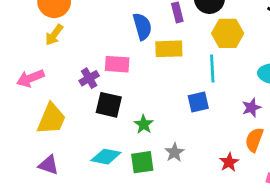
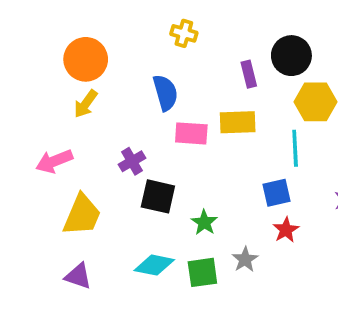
blue semicircle: (142, 26) -> (165, 93), moved
pink rectangle: (117, 64) -> (191, 133), moved
red star: (229, 162) -> (286, 230), moved

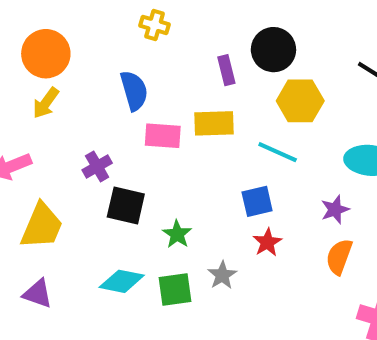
cyan line: (295, 148) -> (278, 152), turned -63

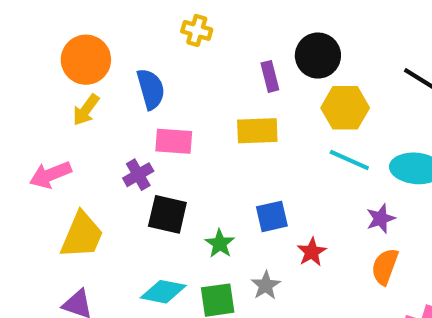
blue semicircle: (134, 91) -> (151, 89), moved
pink rectangle: (163, 136) -> (174, 141), moved
cyan line: (278, 152) -> (349, 160), moved
blue square: (257, 201) -> (272, 216), moved

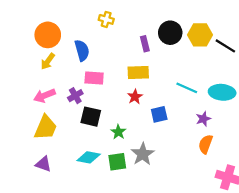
yellow hexagon: (345, 108) -> (200, 35), moved
pink arrow: (50, 175) -> (44, 96), moved
blue square: (272, 216) -> (159, 114), moved
red star: (312, 252) -> (135, 97), moved
gray star: (266, 285) -> (143, 154), size x1.5

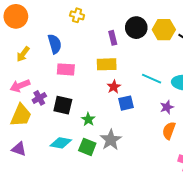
orange circle: (48, 35) -> (16, 16), moved
purple cross: (75, 96) -> (39, 98), moved
red star: (135, 97) -> (114, 87), moved
green square: (117, 162) -> (87, 147), turned 30

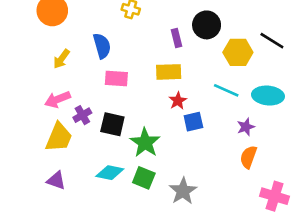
yellow hexagon: (164, 30) -> (238, 52), moved
green star: (88, 119) -> (145, 143), size x1.6
gray star: (111, 140) -> (183, 191), moved

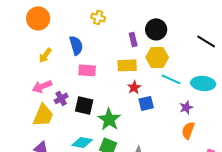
yellow hexagon: (238, 52) -> (157, 57), moved

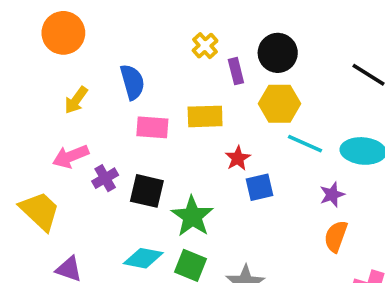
yellow cross: (98, 17) -> (205, 46), moved, turned 32
yellow rectangle: (127, 65) -> (205, 116), moved
yellow trapezoid: (43, 115) -> (40, 211), moved, turned -70

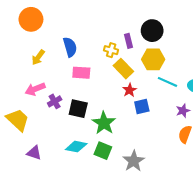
yellow cross: (205, 46) -> (111, 50), moved, turned -32
yellow rectangle: (205, 116) -> (123, 69), moved, turned 48

